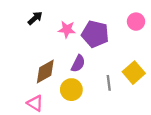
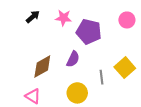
pink star: (67, 29) -> (63, 18), moved
yellow circle: (71, 90) -> (77, 93), moved

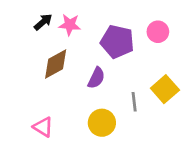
pink star: (63, 18) -> (70, 25), moved
pink circle: (127, 20) -> (158, 32), moved
brown diamond: (42, 67) -> (56, 64), moved

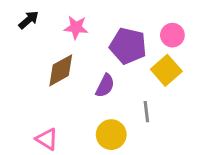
black arrow: (43, 22) -> (29, 20), moved
yellow square: (165, 89) -> (166, 70), moved

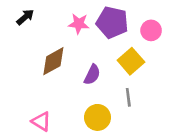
pink star: (76, 27) -> (79, 24), moved
purple pentagon: (128, 46) -> (112, 22), moved
yellow square: (166, 70) -> (131, 61), moved

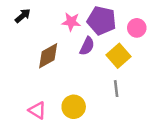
purple semicircle: (92, 75) -> (87, 46), moved
yellow circle: (98, 117) -> (74, 107), moved

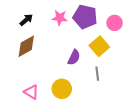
black arrow: (23, 16) -> (26, 20), moved
purple semicircle: (87, 46) -> (74, 57), moved
brown diamond: (48, 56) -> (26, 46), moved

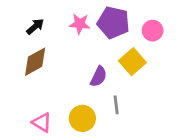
gray line: (97, 74) -> (116, 105), moved

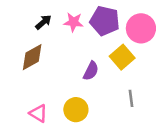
black arrow: (35, 27) -> (43, 22), moved
pink circle: (153, 31) -> (141, 28), size x1.5
gray line: (116, 105) -> (131, 98), moved

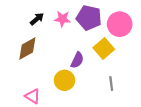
yellow circle: (76, 110) -> (65, 80), moved

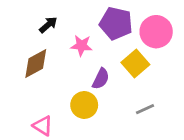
pink star: (62, 19) -> (81, 46), moved
gray line: (111, 84) -> (145, 109), turned 72

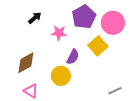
purple pentagon: (116, 23) -> (84, 17), turned 30
brown diamond: (36, 63) -> (26, 63), moved
gray line: (145, 109) -> (115, 91), moved

